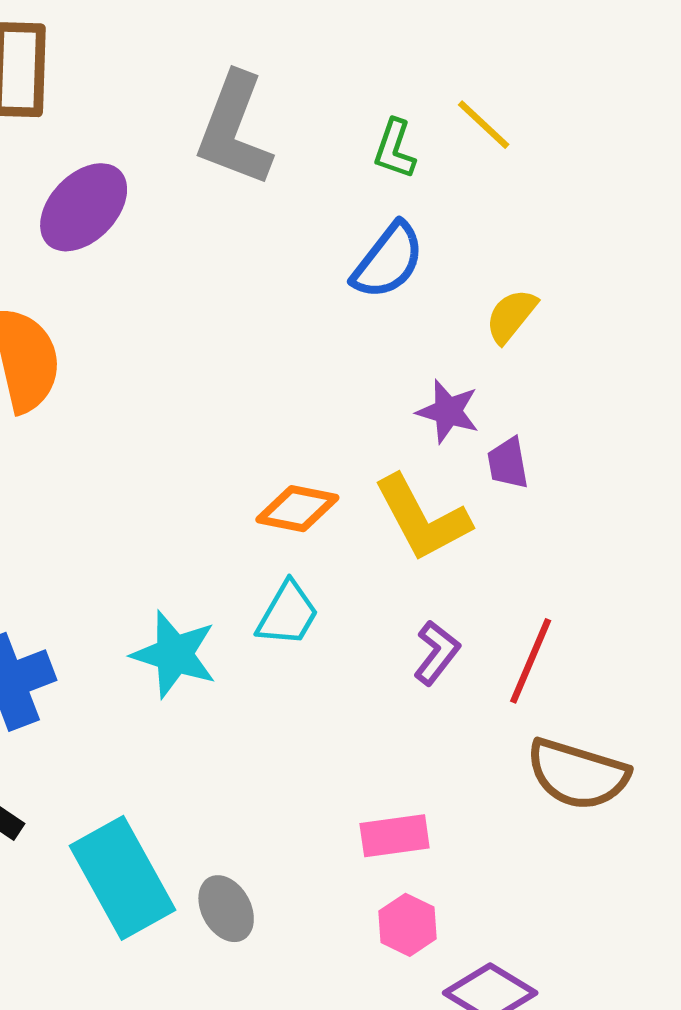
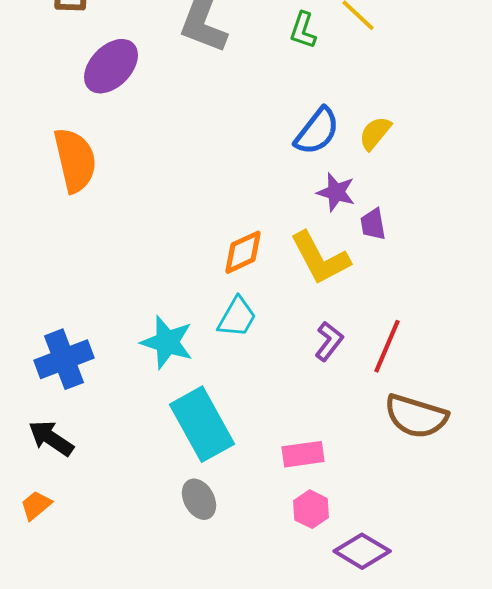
blue semicircle: (388, 261) -> (317, 131), moved
orange diamond: (297, 509) -> (243, 252), turned -36
cyan rectangle: (122, 878) -> (202, 424), moved

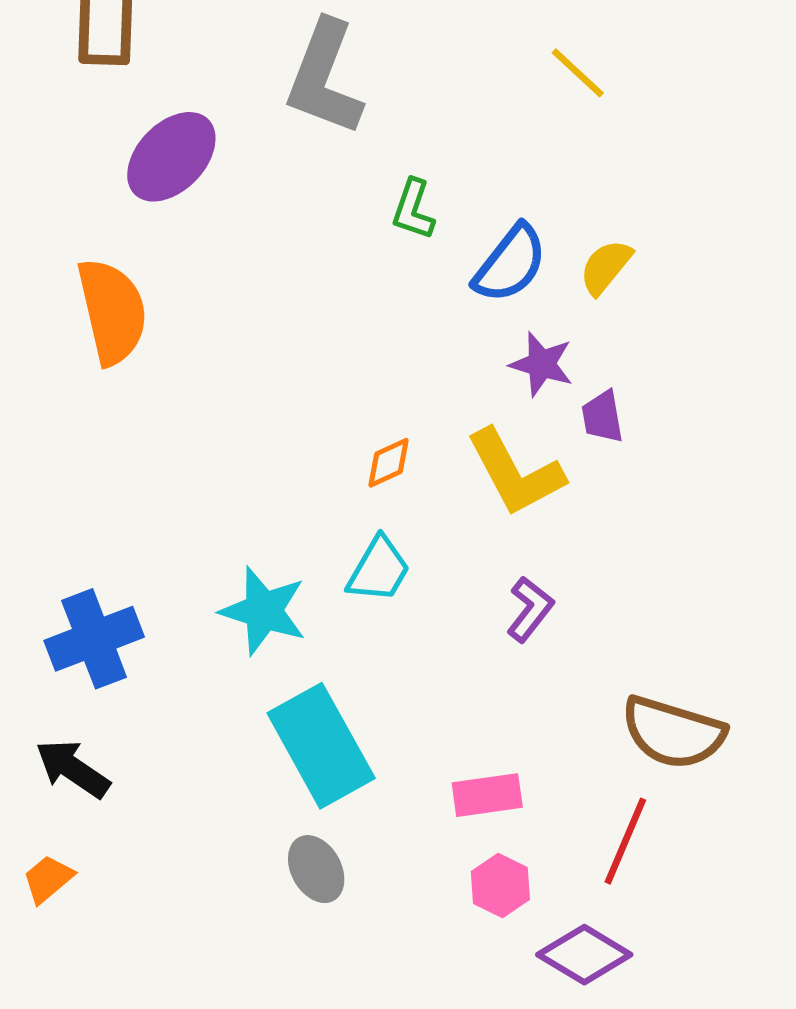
green L-shape: (303, 30) -> (413, 209), moved
orange diamond: (243, 252) -> (389, 463), size x0.7
red line: (387, 346) -> (625, 841), moved

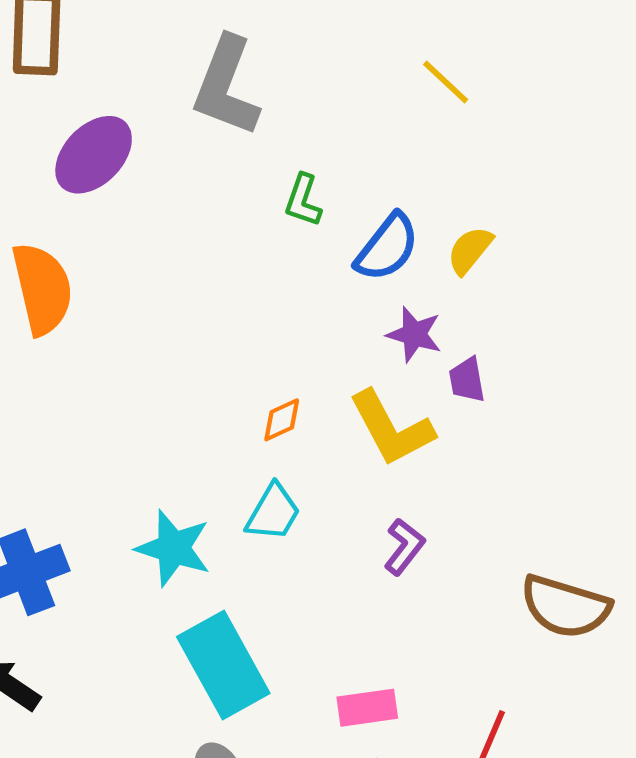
brown semicircle: (673, 733) -> (565, 607), moved

